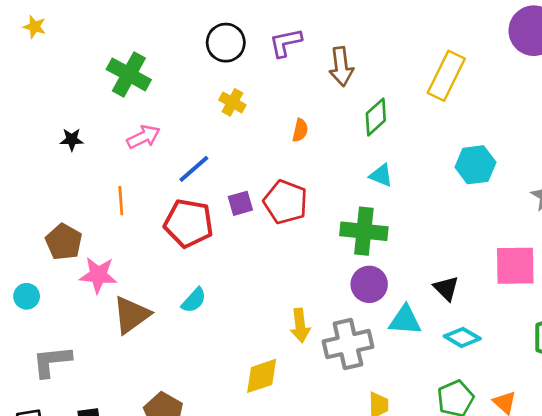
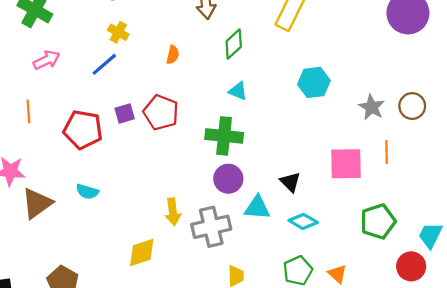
blue line: (194, 169) -> (104, 64), moved
cyan semicircle: (194, 300) -> (87, 192), turned 65

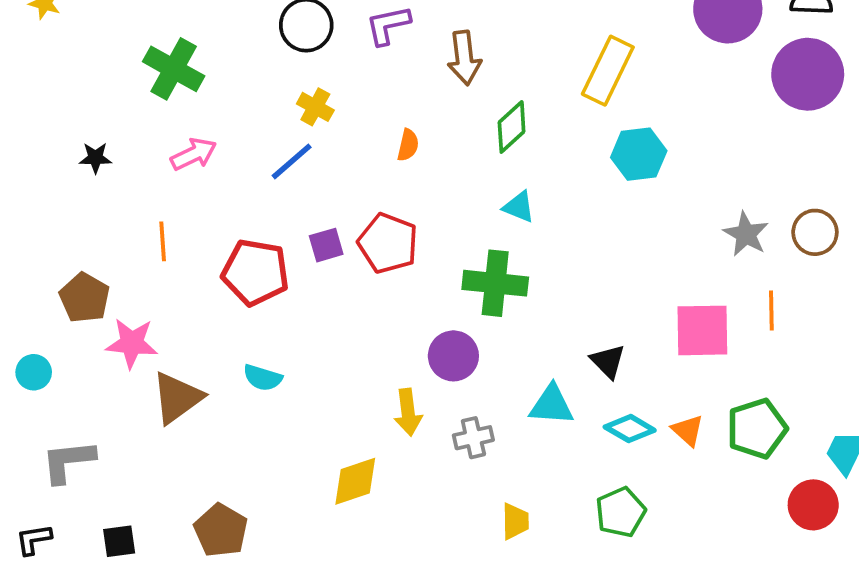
cyan hexagon: (314, 82) -> (639, 154), moved
purple circle: (228, 179) -> (453, 356), moved
gray cross: (211, 227) -> (473, 438), size x0.6
orange triangle: (337, 274) -> (688, 430), moved

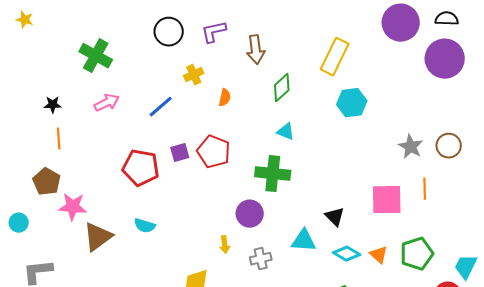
yellow cross: (315, 107) -> (194, 75), moved, turned 36
orange line: (163, 241) -> (59, 139), moved
yellow arrow: (408, 412) -> (225, 245), size x0.7

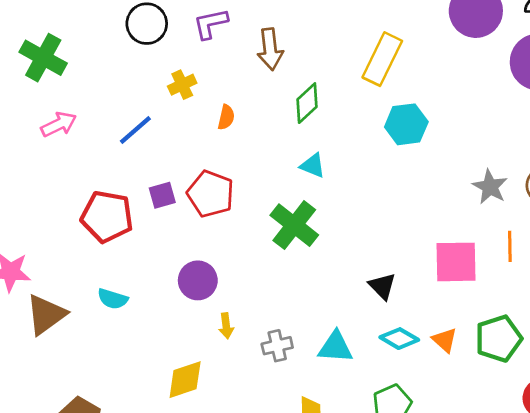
green cross: (273, 174) -> (294, 225), turned 32
purple circle: (250, 214) -> (198, 280), moved
cyan triangle: (304, 241) -> (335, 347), moved

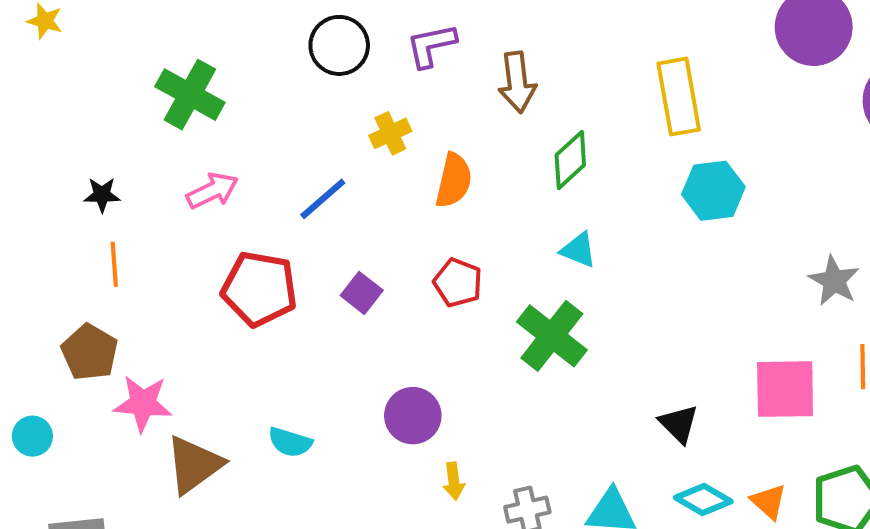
yellow rectangle: (382, 59) -> (679, 97), turned -36
orange semicircle: (226, 117) -> (454, 180), size x1.5
red pentagon: (211, 194) -> (458, 283), moved, size x0.7
purple square: (162, 195) -> (362, 293), turned -36
red pentagon: (107, 217) -> (259, 289), moved

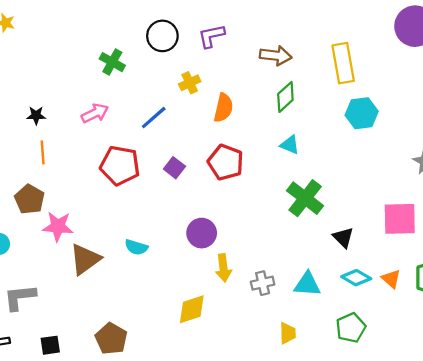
brown arrow: (517, 82) -> (276, 56), moved, turned -76
green cross: (190, 95) -> (112, 62), moved, size x0.7
red pentagon: (458, 283) -> (226, 162), size x1.4
green cross: (552, 336) -> (305, 198), moved
yellow arrow: (454, 481) -> (223, 268), size x1.4

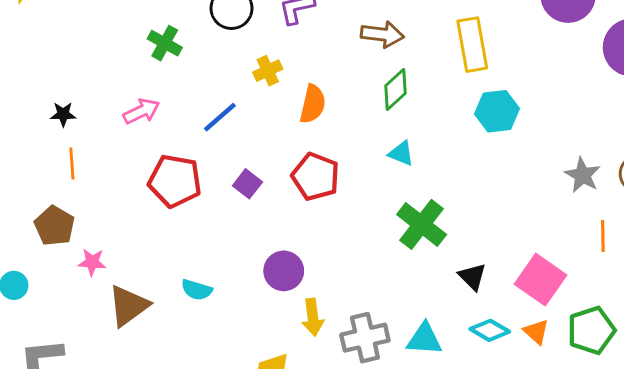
pink square: (400, 219) -> (541, 280), moved, turned 36
pink star: (58, 226) -> (92, 262), size x0.7
gray cross: (263, 283) -> (365, 338), size x1.5

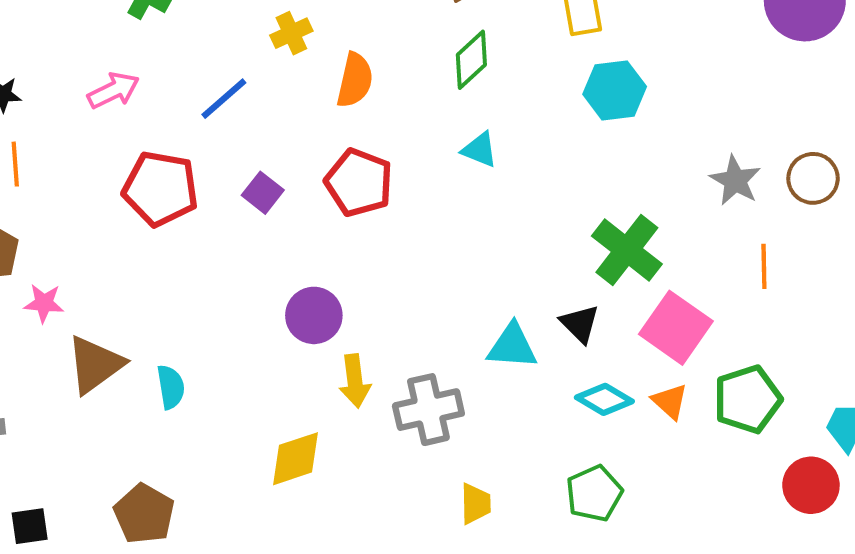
green cross: (422, 224) -> (627, 250), moved
cyan semicircle: (197, 290) -> (171, 387), moved, turned -116
cyan triangle: (424, 339) -> (512, 346), moved

